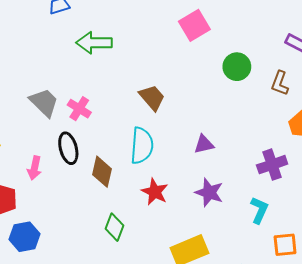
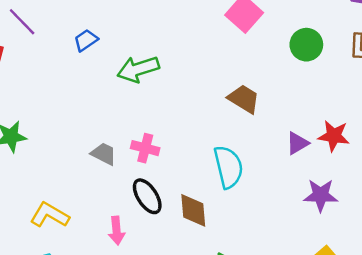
brown trapezoid: (152, 98) -> (244, 99), moved
gray trapezoid: (44, 102) -> (104, 154), size x0.7
red star: (155, 192) -> (334, 136), moved

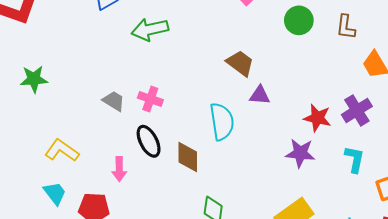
red star: (334, 136) -> (317, 118), moved
purple triangle: (297, 143) -> (260, 95), moved, turned 30

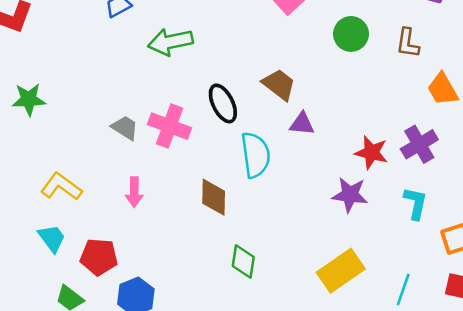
pink cross: (150, 99) -> (169, 126), size x1.4
black ellipse: (149, 141) -> (223, 103), moved
pink arrow: (119, 169) -> (134, 192), moved

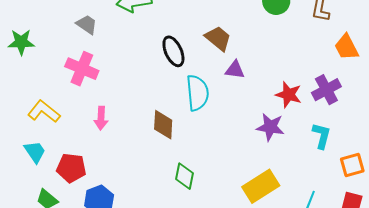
pink cross: (169, 126) -> (82, 69), moved
gray trapezoid: (125, 128) -> (87, 24), moved

